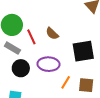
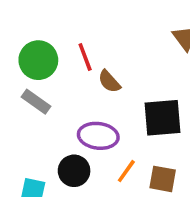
red line: (31, 37) -> (85, 57), moved
black circle: (21, 68) -> (74, 171), moved

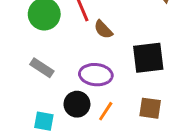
gray rectangle: (36, 102) -> (42, 68), moved
orange line: (126, 171) -> (106, 111), moved

